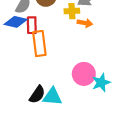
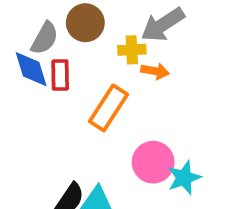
blue diamond: (16, 22) -> (31, 69), turned 60
orange rectangle: (39, 44) -> (109, 108), moved, turned 40

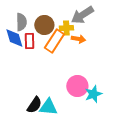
brown circle: (85, 23) -> (44, 25), moved
gray semicircle: (45, 38) -> (21, 22), turned -30
orange rectangle: (109, 108) -> (54, 41), moved

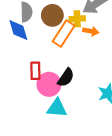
red rectangle: (29, 41) -> (35, 71), moved
pink circle: (77, 86) -> (49, 84), moved
black semicircle: (34, 105) -> (66, 78), moved

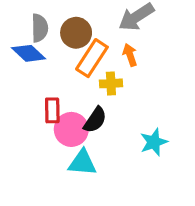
yellow cross: (77, 19) -> (111, 83), moved
blue diamond: (18, 30) -> (29, 53), turned -30
orange arrow: (91, 31) -> (130, 55), turned -119

